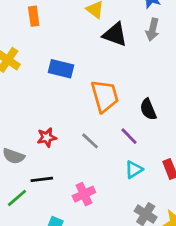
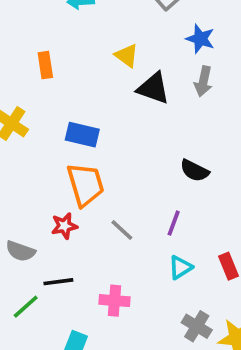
orange trapezoid: (105, 96) -> (85, 185), moved
black semicircle: (148, 109) -> (195, 171), moved, turned -40
purple line: (129, 136) -> (174, 223), turned 66
pink cross: (84, 194) -> (114, 301), turned 30

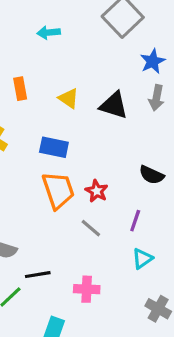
blue star: (200, 39) -> (153, 61), turned 30
yellow triangle: (127, 56) -> (69, 98), moved
red star: (64, 226) -> (97, 191), moved, turned -30

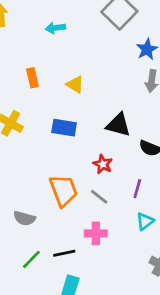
black triangle: (114, 105) -> (118, 125), moved
orange trapezoid: (58, 190) -> (63, 191), moved
black line: (38, 275) -> (64, 253), moved
pink cross: (87, 289) -> (96, 233), moved

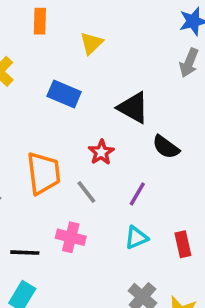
yellow triangle: (75, 85) -> (91, 43), turned 30

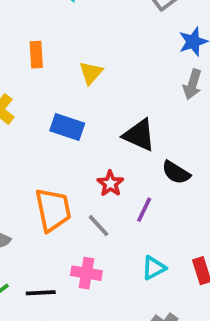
purple line: (137, 194) -> (144, 210), moved

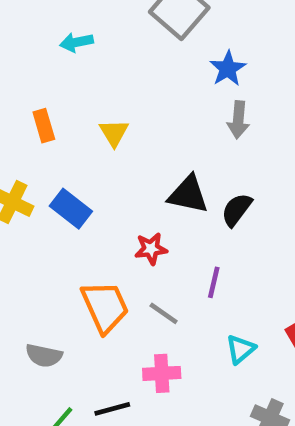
blue rectangle: (67, 127) -> (71, 209), moved, turned 32
black semicircle: (176, 173) -> (237, 210), moved, turned 108
red star: (110, 184) -> (151, 249), moved, turned -30

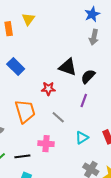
yellow triangle: (114, 133) -> (28, 19), moved
purple line: (214, 282) -> (84, 101), moved
gray line: (164, 313) -> (58, 117), moved

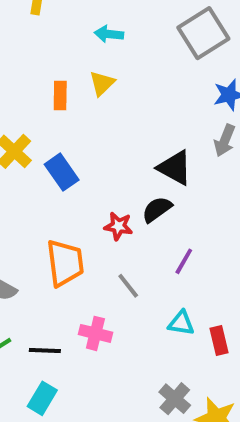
black triangle: (68, 67) -> (175, 168), moved
black semicircle: (88, 76) -> (157, 209), moved
cyan triangle: (82, 138) -> (181, 323), moved, turned 32

